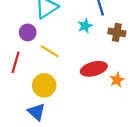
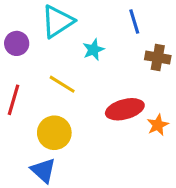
cyan star: (85, 26) -> (93, 50), moved
purple circle: (28, 32) -> (17, 43), moved

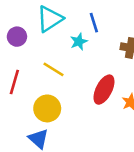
blue line: (134, 21) -> (94, 23), moved
red ellipse: (125, 109) -> (104, 90), turned -48

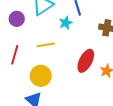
yellow line: (54, 69) -> (46, 45), turned -42

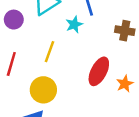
yellow line: (46, 45) -> (50, 52), turned -60

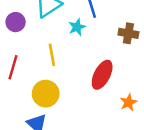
yellow line: (50, 52) -> (52, 55), turned -30
orange star: (125, 84) -> (128, 102), moved

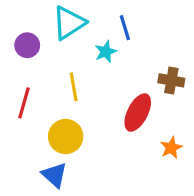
brown cross: (128, 33) -> (171, 80), moved

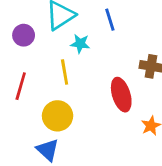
cyan star: (106, 52) -> (80, 44), moved, turned 30
red ellipse: (138, 112) -> (121, 95), turned -44

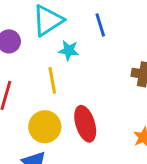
red ellipse: (121, 95) -> (85, 124), moved

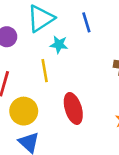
yellow circle: (45, 127) -> (24, 111), moved

